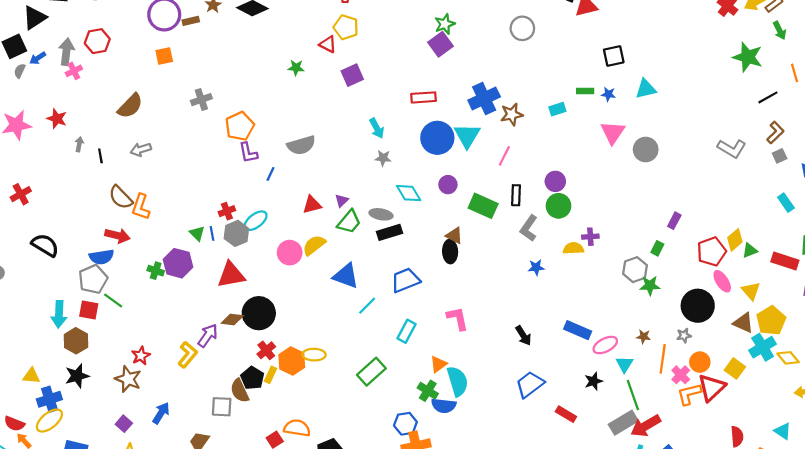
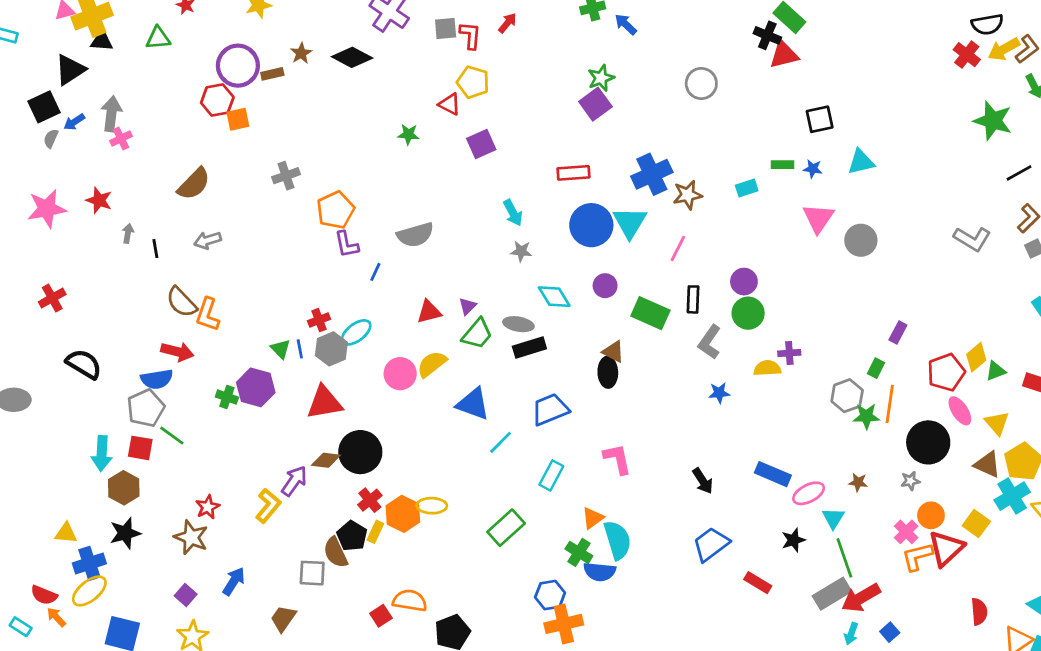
red hexagon: (97, 41) -> (217, 100), moved
orange line: (663, 359) -> (890, 404), moved

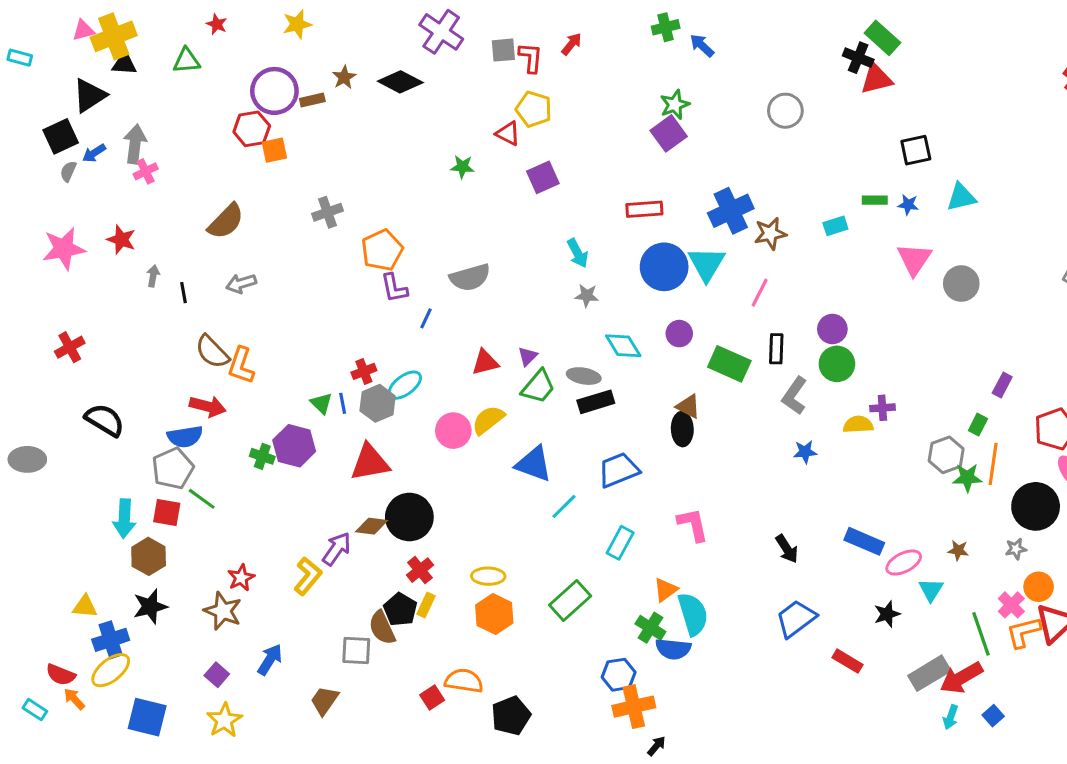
orange hexagon: (403, 514) -> (494, 614), moved
green line: (844, 558) -> (981, 634), moved

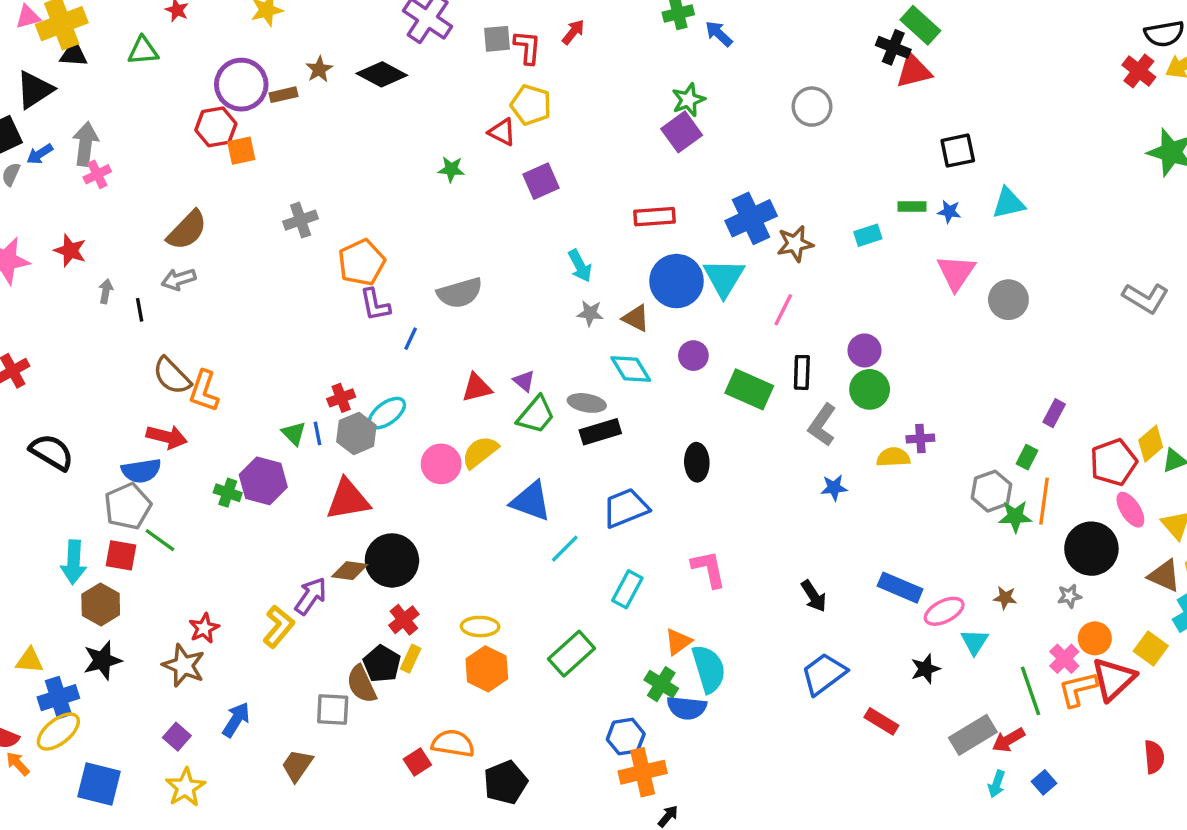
gray arrow: (241, 284) -> (179, 279), moved
purple triangle: (528, 356) -> (524, 381), turned -35
brown triangle: (688, 406) -> (636, 318), moved
red arrow: (961, 678) -> (1008, 740), size x0.7

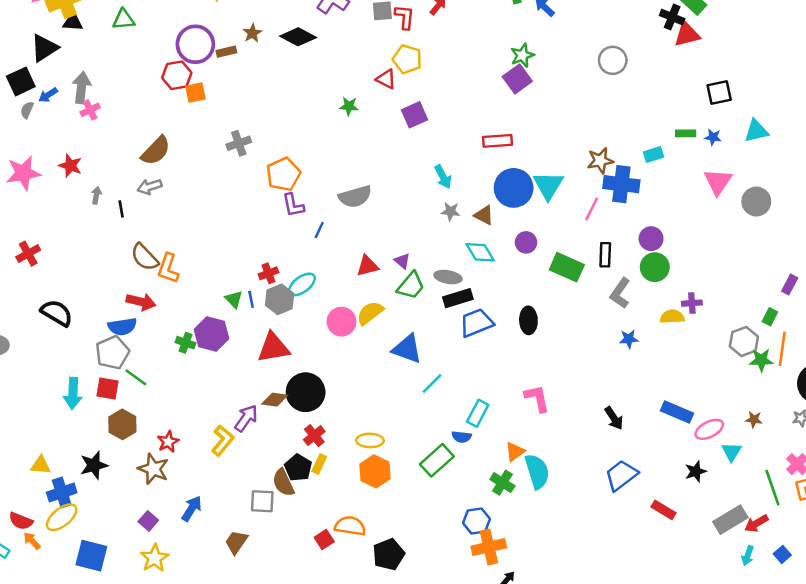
blue cross: (751, 218) -> (621, 184), moved, turned 32
blue trapezoid: (626, 508) -> (476, 323), moved
brown hexagon: (101, 604) -> (122, 424), moved
blue semicircle: (687, 708) -> (462, 437), moved, size x0.7

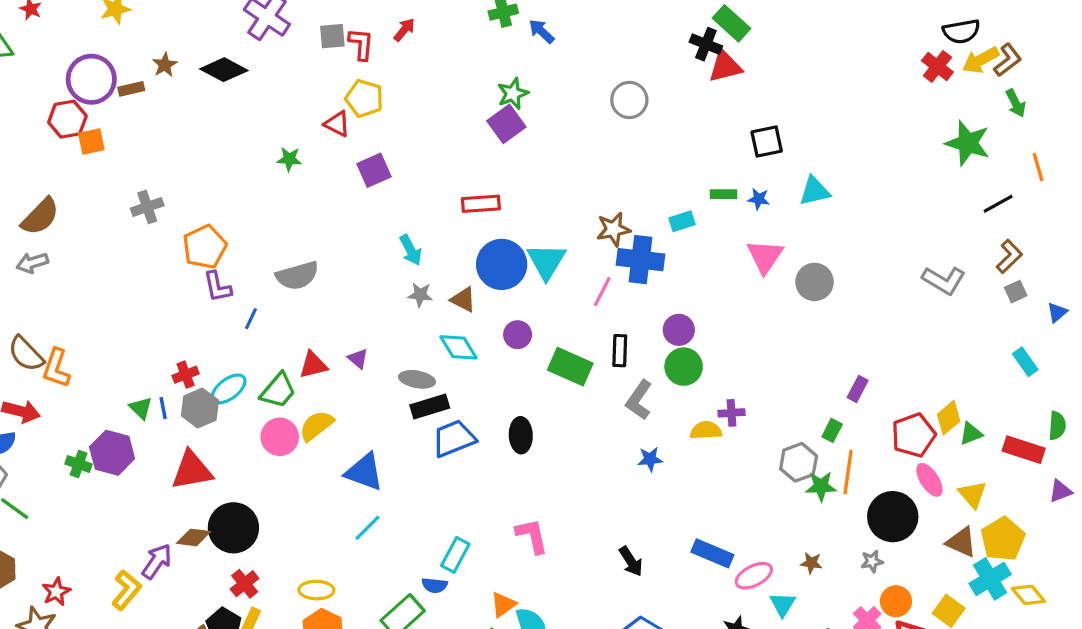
green trapezoid: (411, 286) -> (278, 391), moved
cyan line: (432, 384) -> (368, 528), moved

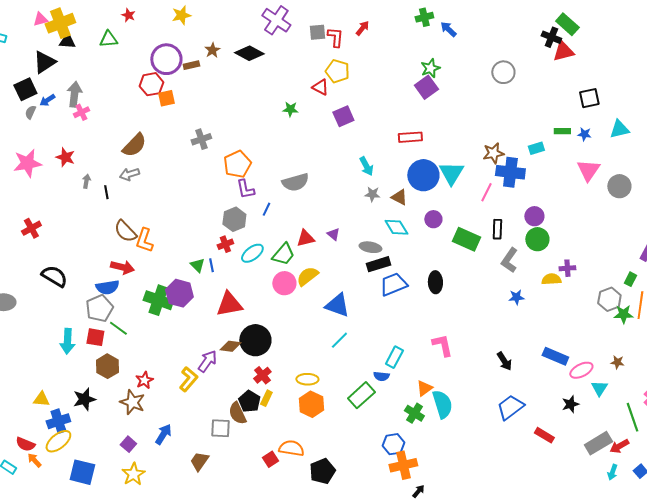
gray hexagon: (200, 408) -> (234, 219), moved
green cross: (79, 464) -> (158, 300), size x1.8

